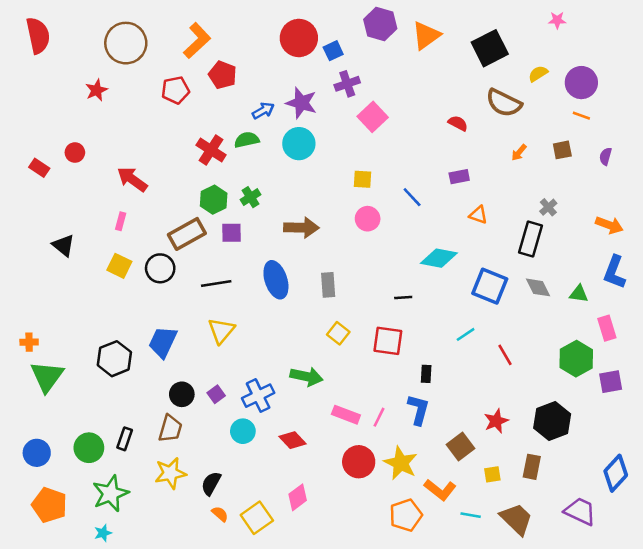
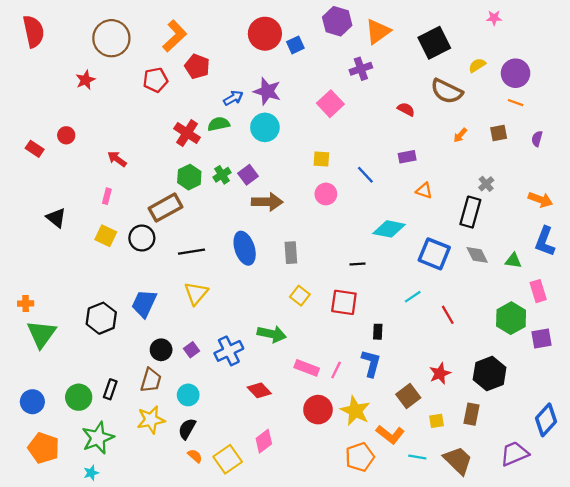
purple cross: (347, 84) -> (361, 69), moved
red arrow: (132, 179) -> (117, 159), size x0.7
purple square: (231, 233) -> (248, 175), moved, turned -36
cyan circle: (243, 431) -> (188, 395), moved
purple trapezoid: (580, 511) -> (514, 454), turned -48

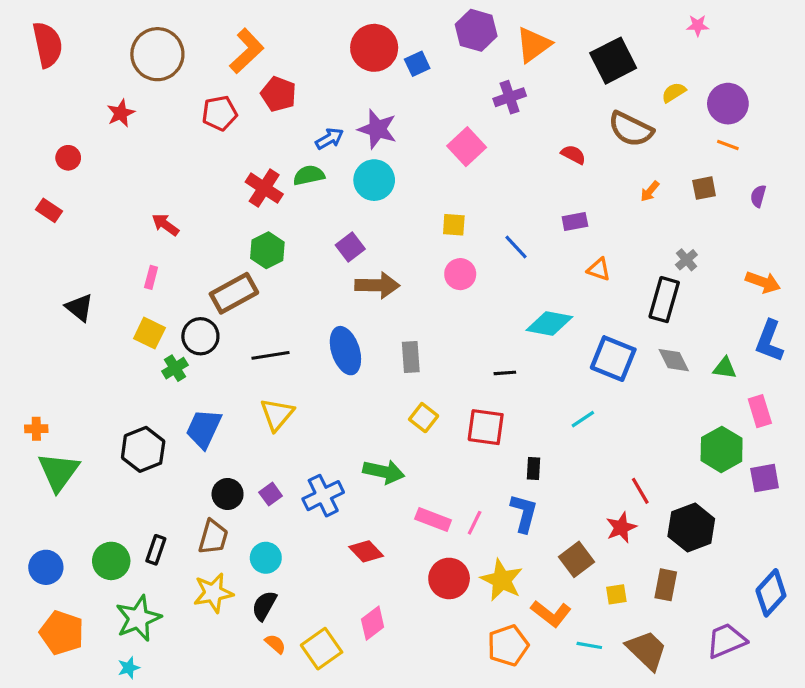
red circle: (66, 135) -> (68, 158), moved
green cross: (222, 175) -> (175, 368), moved
red line: (448, 315) -> (640, 491), moved

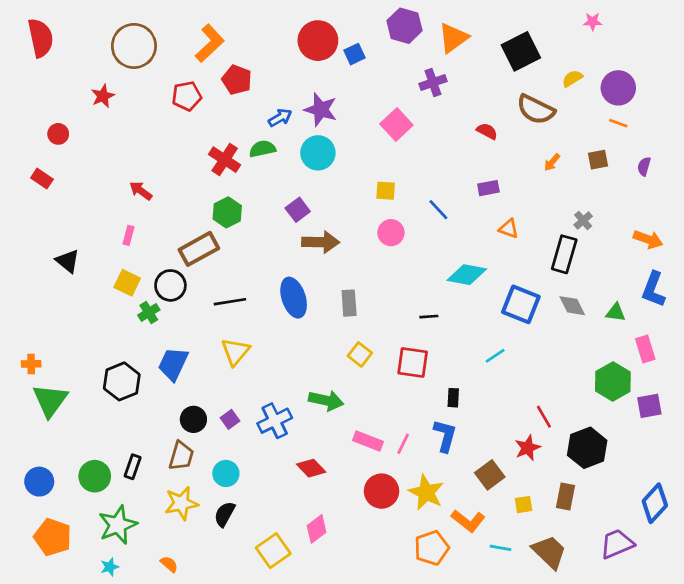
orange semicircle: (275, 644) -> (169, 564), moved

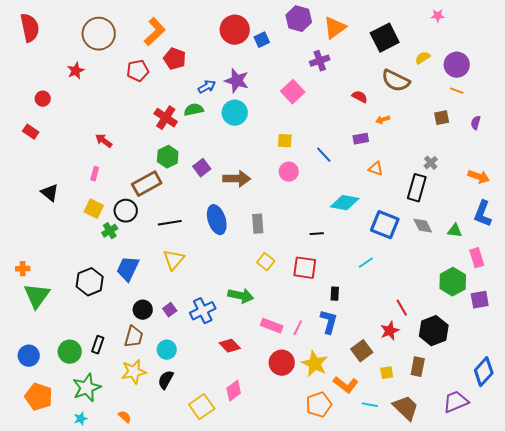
orange arrow: (552, 162) -> (383, 120), moved, turned 32
purple square: (298, 210) -> (202, 168), moved

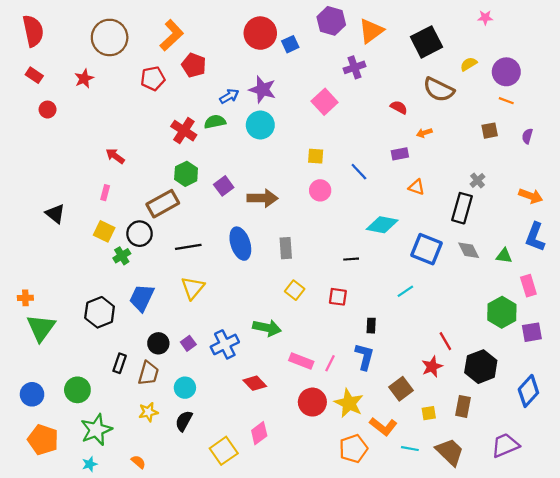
red rectangle: (31, 132) -> (34, 75), moved
red square: (305, 268) -> (338, 297), size x0.7
black rectangle: (98, 345) -> (120, 363), moved
yellow star: (134, 372) -> (148, 412), size x0.7
blue diamond: (484, 372) -> (528, 391), moved

